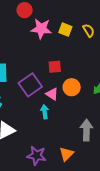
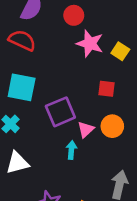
red square: (55, 67) -> (106, 89), moved
pink triangle: (52, 94) -> (86, 129), turned 32

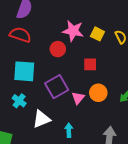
red circle: (74, 15) -> (58, 49), moved
cyan arrow: (71, 150) -> (69, 130), moved
white triangle: (17, 163) -> (41, 119), moved

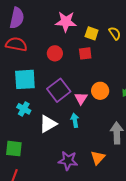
pink star: (73, 31) -> (66, 22), moved
red square: (90, 64) -> (85, 53), moved
cyan arrow: (69, 130) -> (75, 120), moved

